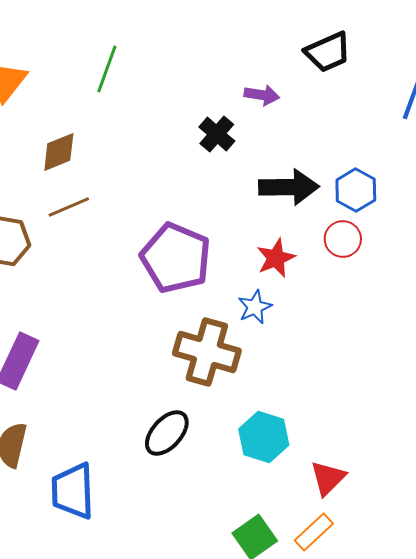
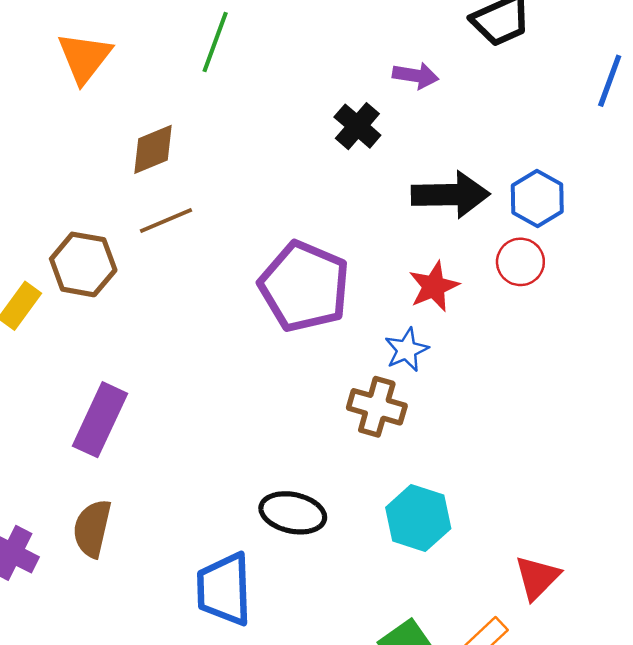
brown cross: (207, 352) -> (377, 407), moved, size x0.7
black ellipse: (167, 433) -> (293, 513), turned 60
red triangle: (328, 478) -> (537, 578), moved
blue trapezoid: (73, 491) -> (224, 589), moved

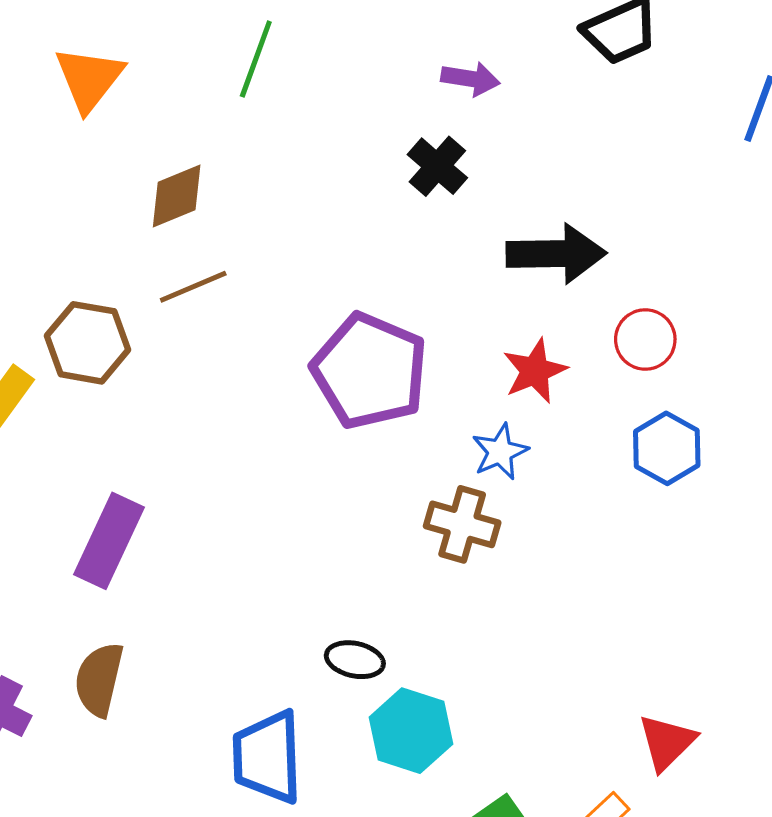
purple arrow: (416, 76) -> (470, 79), moved
blue hexagon: (537, 198) -> (667, 448), moved
black ellipse: (293, 513) -> (355, 660), size x0.7
cyan hexagon: (418, 518) -> (411, 731), moved

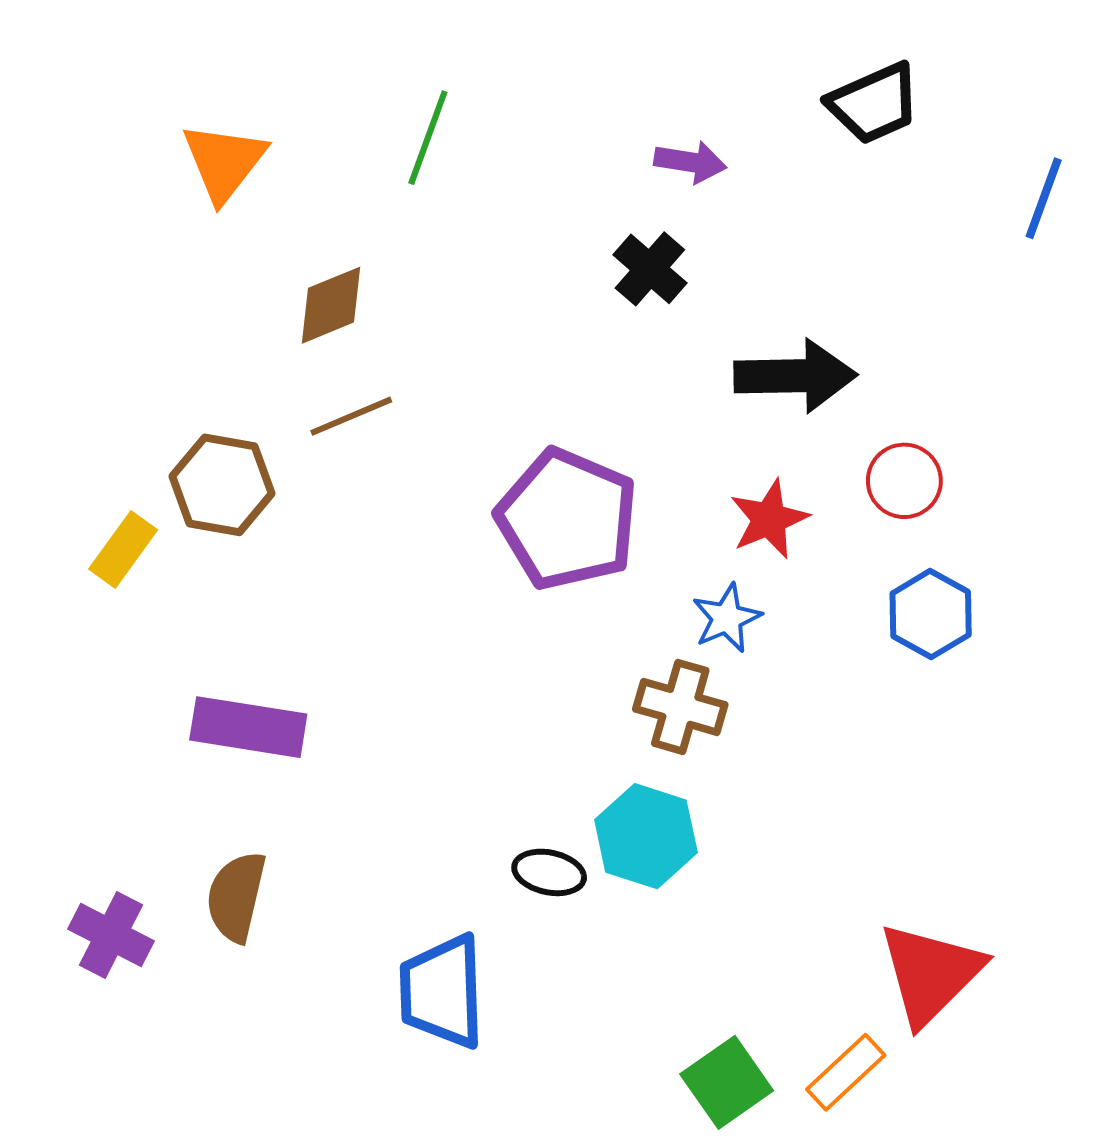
purple rectangle: (109, 541) -> (248, 727), turned 74
cyan hexagon: (411, 731) -> (646, 836), moved
red triangle: (667, 742) -> (931, 973), size x1.5

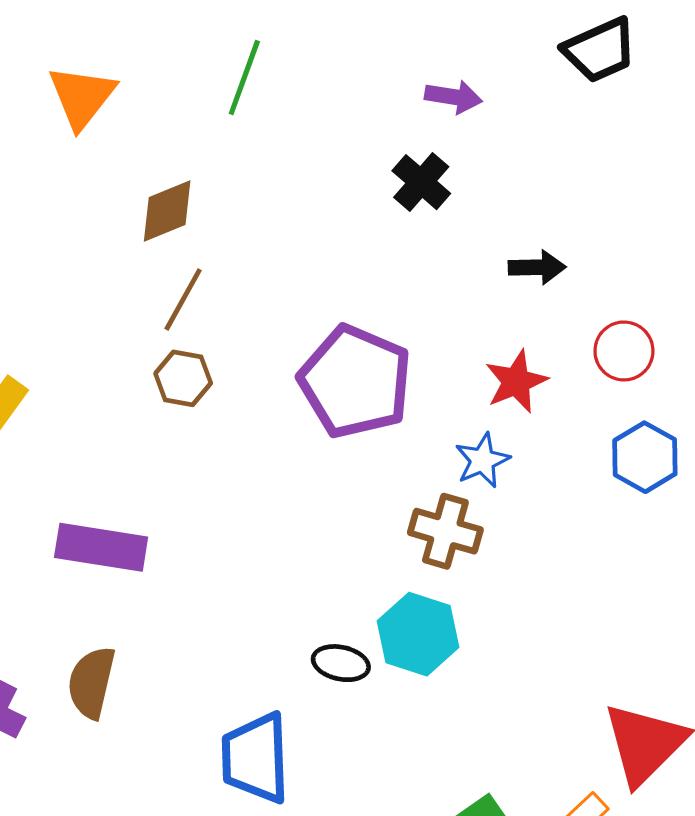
black arrow: (795, 376) -> (537, 267), size x0.6
brown line: (351, 416) -> (183, 299), turned -38
brown hexagon: (222, 485) -> (183, 378), moved, size x0.7

